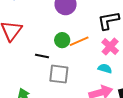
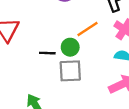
green circle: (62, 40) -> (70, 47), moved

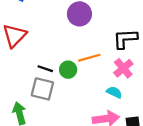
gray square: (70, 71) -> (42, 89), moved

